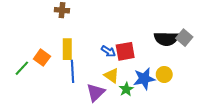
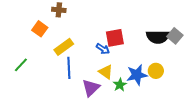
yellow rectangle: (67, 49) -> (64, 47), turned 54
red square: (125, 51) -> (115, 38), moved
orange square: (42, 58) -> (40, 29), moved

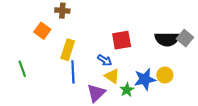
yellow rectangle: (64, 47) -> (68, 50), turned -36
blue arrow: (103, 49) -> (105, 60), moved
green line: (21, 65) -> (22, 69), turned -63

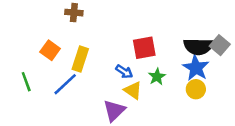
orange square: (42, 31) -> (50, 50), moved
blue line: (73, 72) -> (65, 84), moved, turned 50
blue star: (145, 79) -> (196, 68), moved, turned -30
green star: (127, 90) -> (157, 77), moved

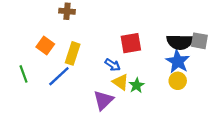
gray square: (220, 45) -> (199, 41), turned -30
green star: (157, 77) -> (137, 85), moved

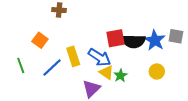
black semicircle: (180, 42) -> (134, 41), moved
yellow rectangle: (73, 53) -> (73, 56), moved, turned -36
blue star: (178, 61) -> (155, 40), moved
blue arrow: (113, 65) -> (99, 57), size x1.6

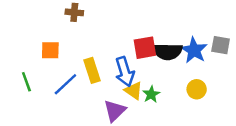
orange square: (40, 40) -> (50, 50), turned -35
blue arrow: (99, 57) -> (125, 72), turned 40

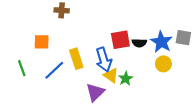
black semicircle: (168, 51) -> (139, 43), size x0.6
yellow circle: (197, 89) -> (163, 64), moved

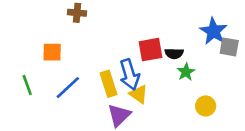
blue star: (161, 42) -> (213, 31), moved
yellow rectangle: (76, 59) -> (109, 84), moved
yellow circle: (163, 64) -> (206, 106), moved
green star: (126, 79) -> (186, 72), moved

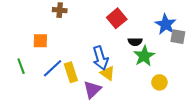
red square: (150, 50) -> (117, 18), moved, turned -30
green star: (186, 72) -> (144, 56), size x1.5
yellow rectangle: (109, 84) -> (71, 72), moved

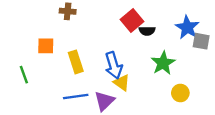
black semicircle: (135, 42) -> (147, 31), moved
blue line: (53, 68) -> (76, 96), moved, turned 35
yellow rectangle: (71, 72) -> (76, 62), moved

